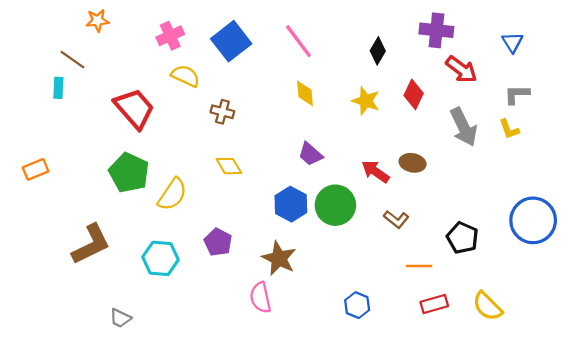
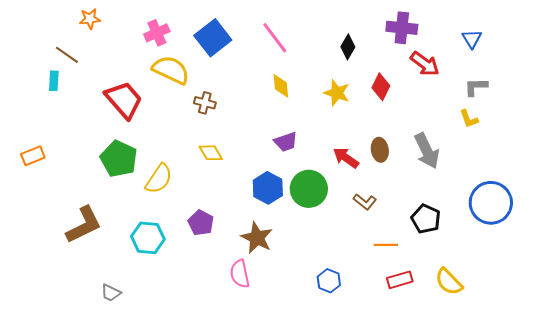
yellow semicircle: (185, 76) -> (171, 70), size x1.4
gray arrow: (464, 127) -> (427, 151), moved
purple trapezoid: (310, 154) -> (286, 142), turned -60
brown ellipse: (413, 163) -> (380, 150), turned 70

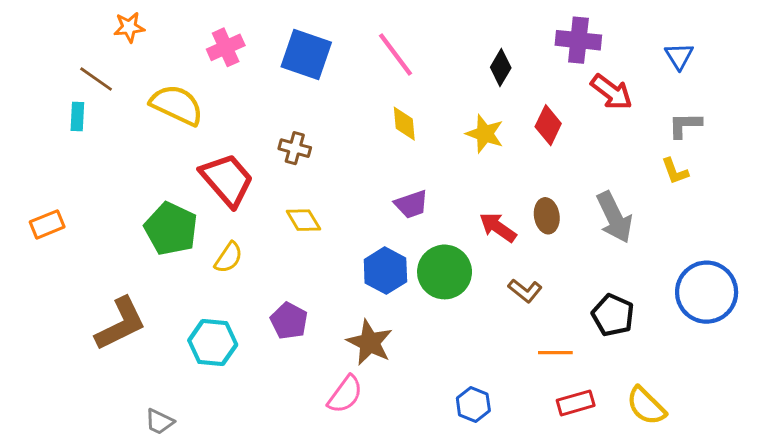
blue square: (213, 38) -> (306, 55), turned -33
yellow semicircle: (171, 70) -> (177, 105), moved
red trapezoid: (124, 100) -> (227, 180), moved
yellow semicircle: (159, 179) -> (229, 258), size x0.7
pink semicircle: (240, 274) -> (345, 394), turned -132

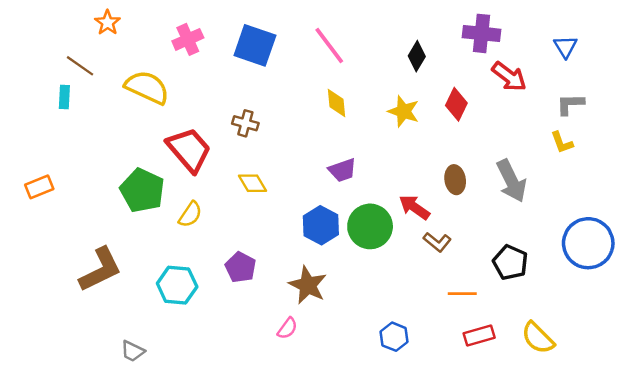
orange star: (129, 27) -> (108, 23), turned -30
red arrow: (498, 227) -> (414, 207), moved
pink semicircle: (345, 394) -> (287, 328), size x0.7

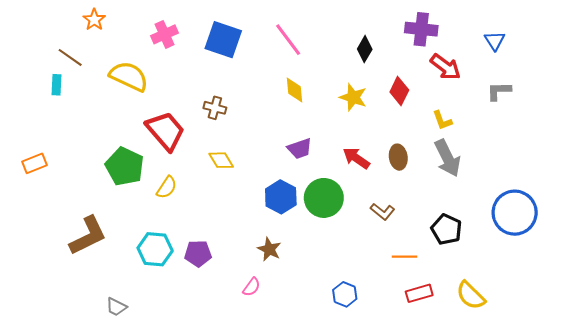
yellow L-shape: (562, 143) -> (442, 120), moved
red arrow: (414, 207) -> (356, 158), moved
purple pentagon: (241, 267) -> (198, 253), moved, turned -30
brown star: (308, 285) -> (269, 249), size x0.7

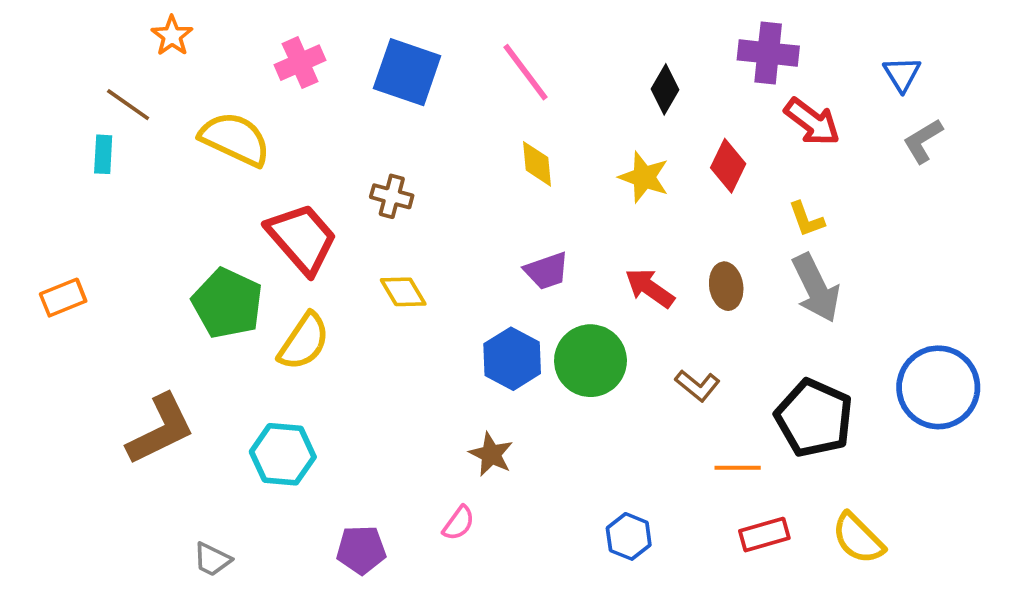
gray L-shape: (499, 91) -> (923, 141), moved, turned -30
yellow semicircle: (167, 187) -> (304, 342), size x1.4
black pentagon: (446, 229) -> (814, 418), size x1.4
purple pentagon: (198, 253) -> (361, 550), moved

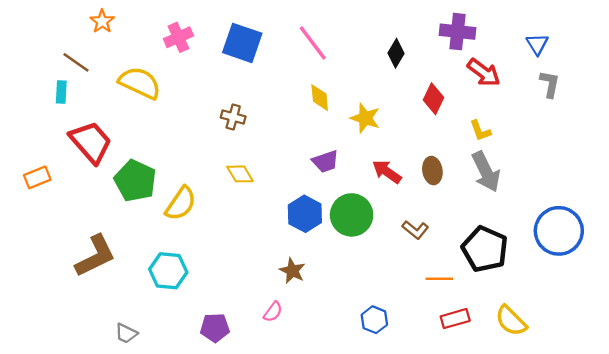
gray L-shape: (923, 141) -> (550, 84), turned 132
yellow star: (644, 177) -> (365, 118), moved
red trapezoid: (302, 238) -> (91, 142), moved

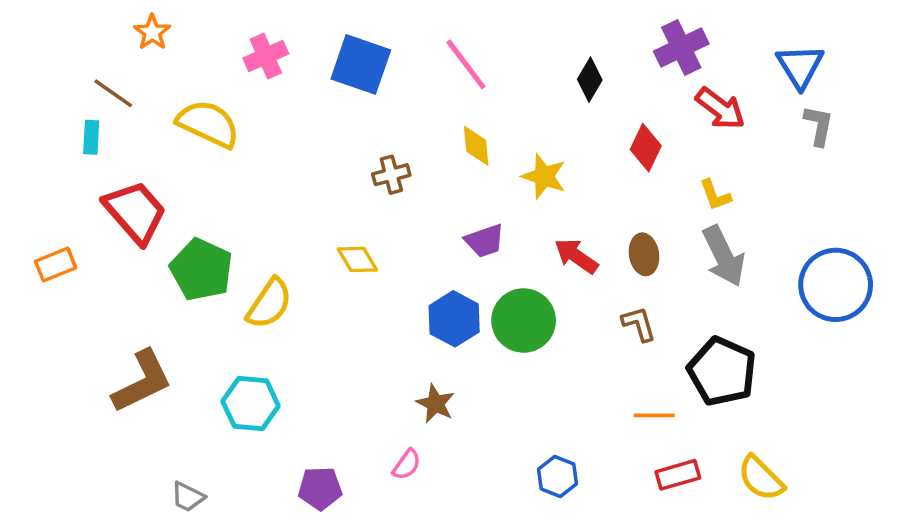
purple cross: (457, 32) -> (681, 47), turned -32
blue triangle: (537, 44) -> (800, 66), size x1.4
brown cross: (233, 117) -> (391, 175), moved, turned -30
brown L-shape: (415, 230) -> (639, 324), moved, turned -145
blue circle: (559, 231) -> (836, 285), moved

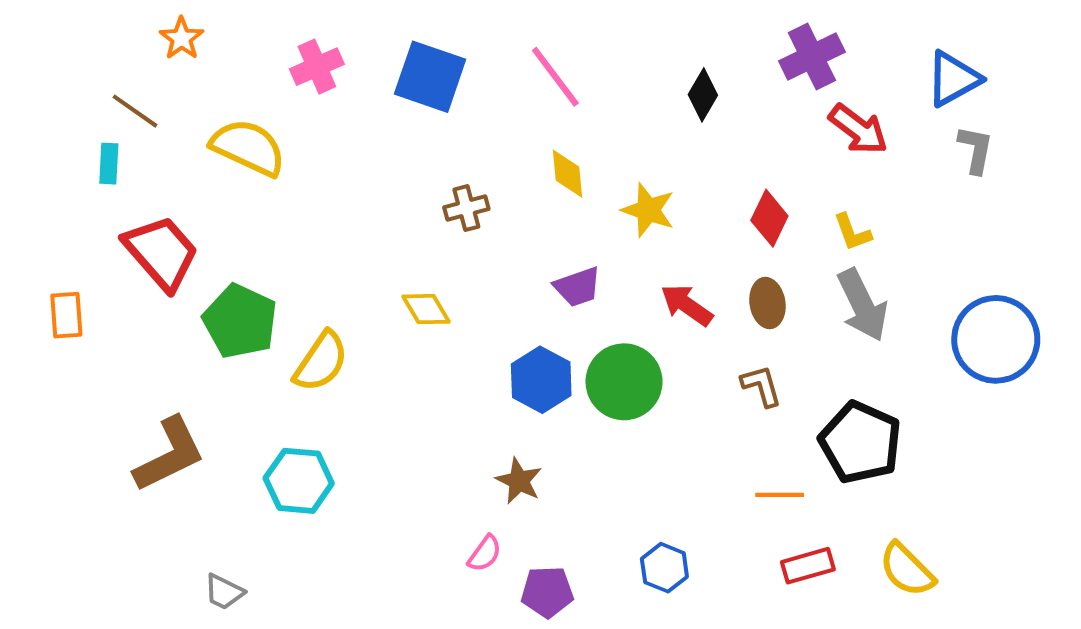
blue triangle: (800, 66) -> (953, 79), turned 33
red diamond: (646, 148) -> (769, 218), moved
orange rectangle: (56, 265) -> (66, 315), turned -72
purple pentagon: (320, 488) -> (547, 592), moved

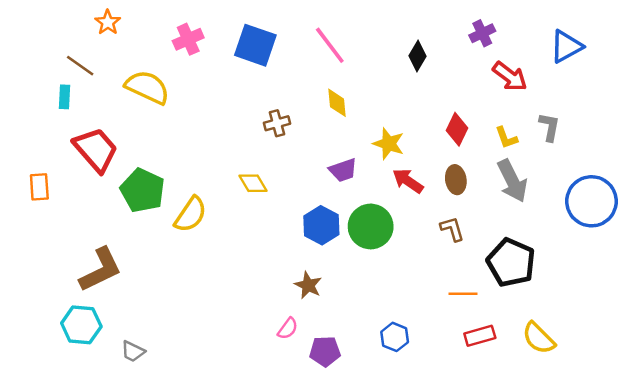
purple cross: (812, 57) -> (482, 33), size x0.7
gray L-shape: (976, 149) -> (549, 127), moved
yellow star: (648, 210) -> (389, 144), moved
cyan hexagon: (299, 481) -> (81, 325), moved

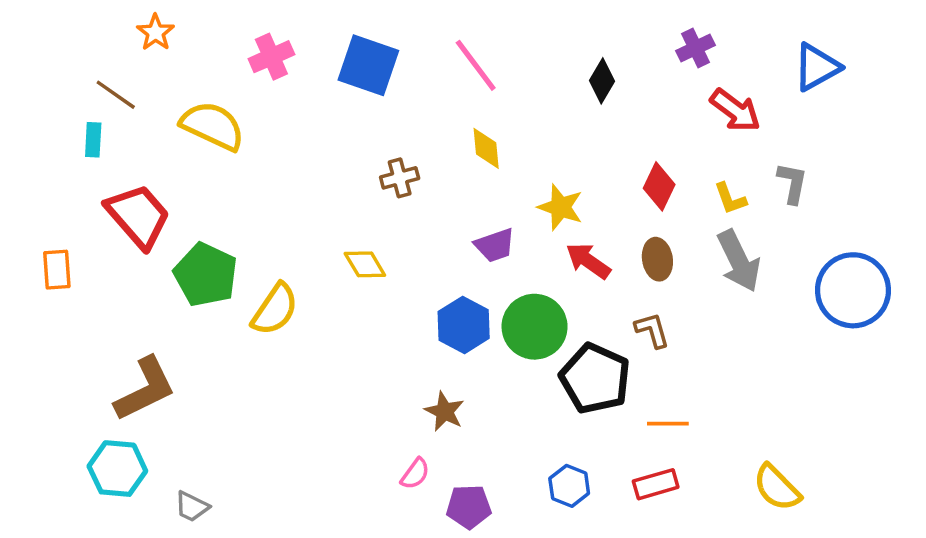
black pentagon: (511, 262) -> (595, 379), moved
red rectangle: (480, 336) -> (656, 484), moved

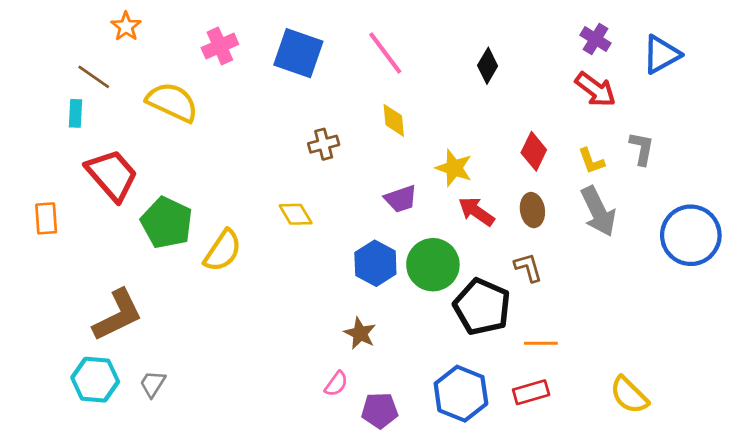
purple cross: (695, 48) -> (595, 39), moved, turned -32
blue hexagon: (569, 486) -> (461, 394), size x1.6
gray trapezoid: (192, 507) -> (153, 384), moved, turned 96

